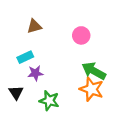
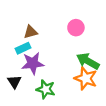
brown triangle: (34, 26) -> (31, 32), moved
purple star: (35, 73) -> (33, 63), size x1.5

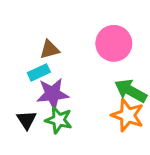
pink circle: (76, 28) -> (114, 43), size x1.5
green star: (46, 89) -> (59, 120), moved

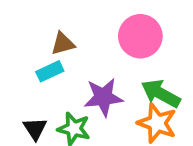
purple star: (53, 94) -> (103, 97), moved

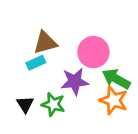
pink circle: (140, 36) -> (93, 52), moved
brown triangle: (63, 44) -> (45, 43), size x1.4

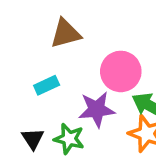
brown triangle: (45, 43) -> (66, 34), moved

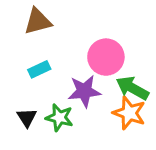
brown triangle: (66, 34) -> (38, 21), moved

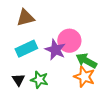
cyan rectangle: (39, 69) -> (26, 49), size x1.5
purple star: (84, 91) -> (55, 50), moved, turned 30

